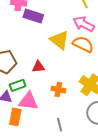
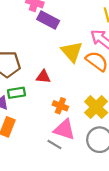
pink triangle: (29, 101) -> (64, 130), moved
gray line: (60, 125) -> (54, 145), turned -56

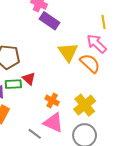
red triangle: (43, 77) -> (29, 79), moved, turned 32
gray line: (54, 145) -> (35, 134), moved

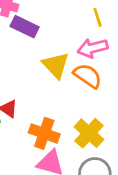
pink arrow: (97, 44) -> (93, 48), turned -50
orange cross: (52, 100) -> (44, 133), size x1.5

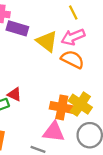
yellow triangle: (56, 65) -> (47, 41), moved
orange cross: (44, 133) -> (62, 107), moved

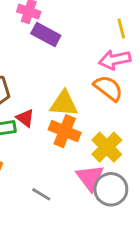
yellow triangle: (47, 41) -> (64, 104), moved, turned -45
orange cross: (62, 107) -> (65, 131), moved
pink triangle: (54, 132) -> (90, 178), moved, turned 35

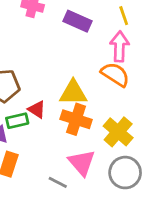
purple rectangle: (46, 34) -> (77, 21), moved
pink arrow: (115, 60) -> (119, 46), turned 108
pink triangle: (90, 178) -> (82, 163), moved

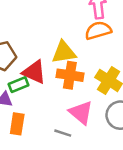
orange semicircle: (115, 74) -> (98, 30), turned -40
red triangle: (37, 109) -> (34, 72), size x1.5

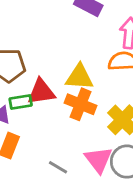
red triangle: (34, 72) -> (41, 92), turned -45
pink triangle: (81, 113) -> (98, 160), moved

